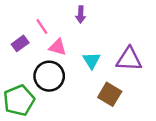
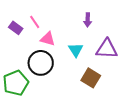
purple arrow: (81, 14) -> (88, 20), moved
purple rectangle: (20, 43) -> (16, 28), moved, turned 72

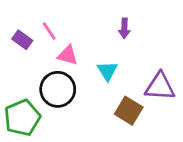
purple triangle: (107, 49) -> (160, 86), moved

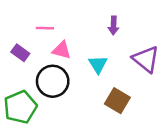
pink line: (49, 31) -> (45, 28), turned -54
purple rectangle: (22, 40) -> (20, 53), moved
purple triangle: (160, 86) -> (146, 59), moved, turned 36

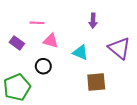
cyan triangle: (98, 64) -> (80, 52), turned -35
black circle: (53, 81) -> (43, 66), size x0.6
brown square: (117, 101) -> (96, 82), turned -36

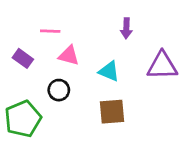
purple triangle: (119, 48) -> (162, 66), turned -40
brown square: (96, 82) -> (112, 112), moved

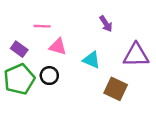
purple arrow: (126, 28) -> (106, 24), turned -35
brown square: (112, 112) -> (116, 89), moved, turned 30
green pentagon: (23, 119) -> (19, 79), moved

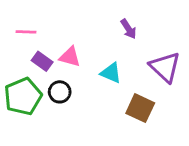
pink line: (42, 26) -> (26, 32), moved
purple rectangle: (19, 49) -> (42, 61), moved
purple triangle: (136, 55) -> (165, 67), turned 44

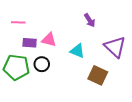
purple rectangle: (42, 61) -> (30, 43), turned -32
green pentagon: (23, 96) -> (16, 67), turned 30

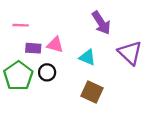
purple arrow: (90, 20) -> (101, 23), size x1.5
green pentagon: (16, 67) -> (18, 76), turned 30
brown square: (98, 75) -> (92, 92), moved

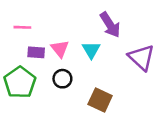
pink triangle: (55, 45) -> (60, 49), turned 36
cyan triangle: (87, 57) -> (91, 50), moved, turned 36
black circle: (47, 72) -> (62, 79), moved

